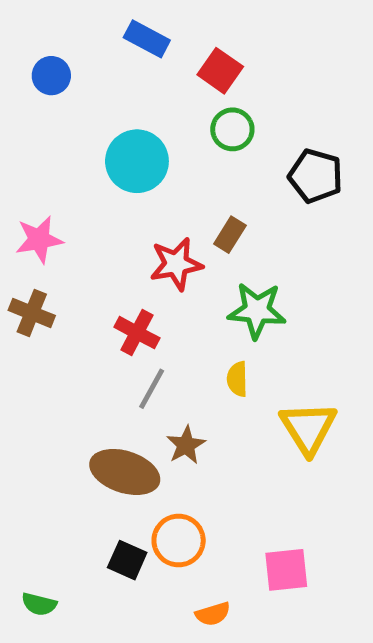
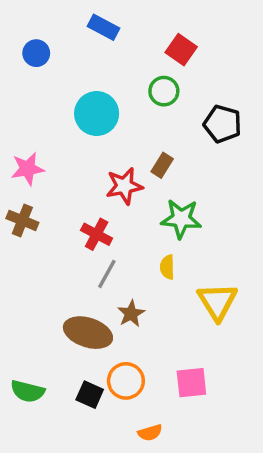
red square: (220, 71) -> (181, 50), moved
pink square: (286, 570) -> (191, 383), moved
green semicircle: (39, 604) -> (28, 391), moved, size x1.4

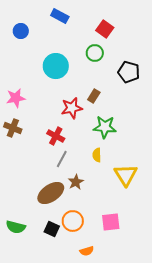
brown ellipse: (88, 333) -> (51, 193), turned -52

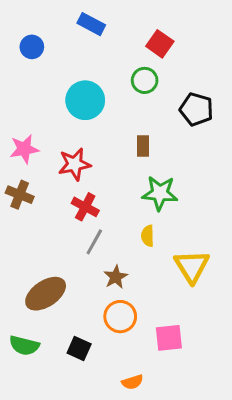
brown rectangle: (94, 96) -> (143, 146), turned -32
red star: (72, 108) -> (75, 164), moved
brown ellipse: (51, 193) -> (46, 294), moved
orange circle: (73, 221) -> (120, 317), moved

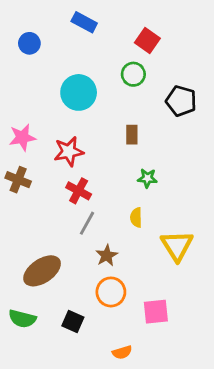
green star: (160, 193) -> (147, 178), size x0.6

